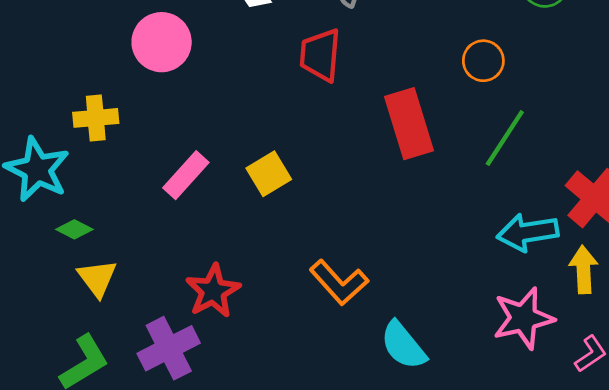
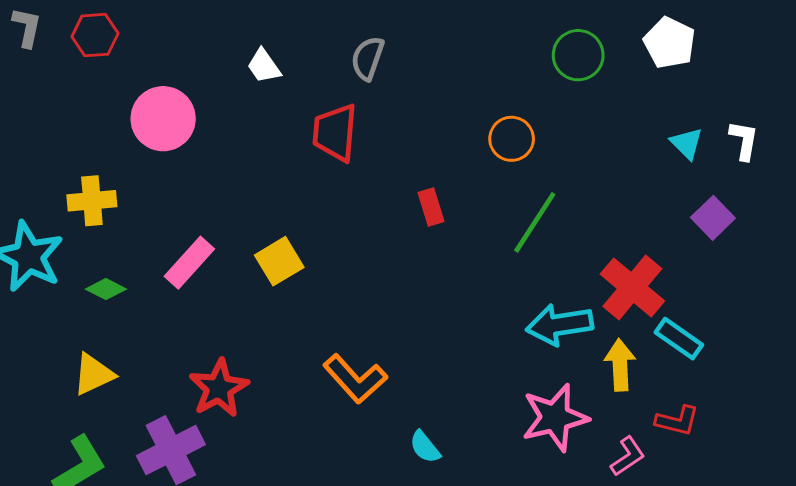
red rectangle: (409, 124) -> (431, 207), size x0.5
green diamond: (74, 229) -> (106, 289), moved
yellow triangle: (97, 278) -> (93, 374), turned 42
cyan semicircle: (403, 345) -> (425, 447), size x0.6

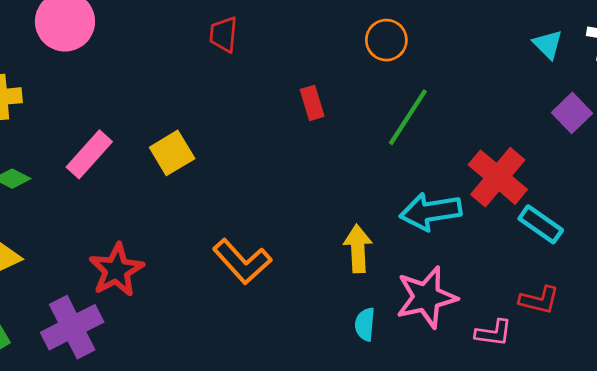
red trapezoid: (335, 133) -> (224, 34), size x0.7
yellow arrow: (620, 365) -> (358, 249), moved
cyan semicircle: (425, 447) -> (365, 324), moved, turned 44
pink L-shape: (628, 456) -> (494, 333), turned 42

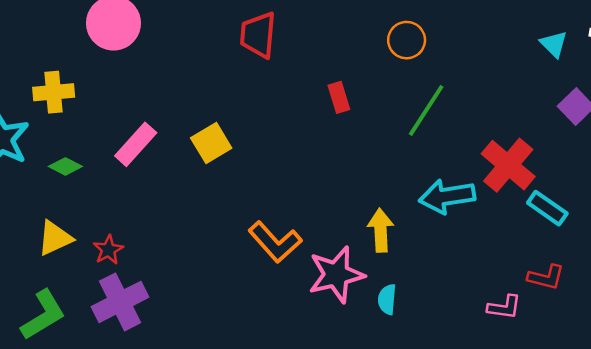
red trapezoid: (224, 34) -> (258, 35), size x1.4
red star: (116, 270) -> (108, 250), moved, size x0.6
pink star: (426, 297) -> (336, 275), moved

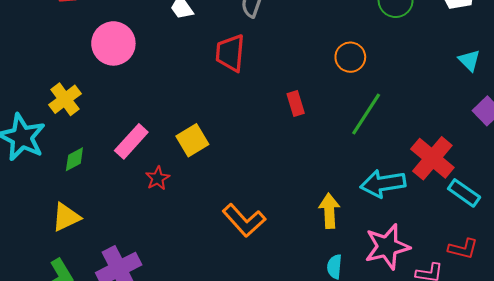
yellow cross: (54, 92) -> (65, 99), turned -32
green diamond: (65, 166) -> (74, 159), turned -55
red star: (108, 250) -> (158, 178), moved
pink star: (336, 275) -> (387, 247), moved

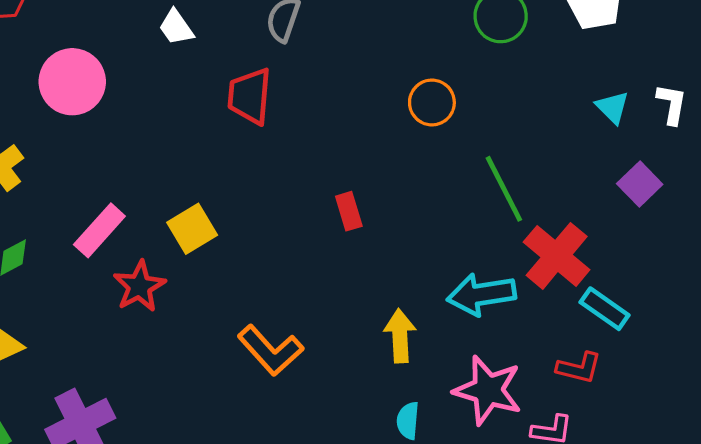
red rectangle: (296, 103) -> (349, 211), moved
green line: (366, 114) -> (504, 189), moved, turned -60
red star: (158, 178) -> (139, 286), size x1.4
pink star: (387, 247) -> (488, 390), turned 30
red L-shape: (463, 249) -> (579, 368), moved

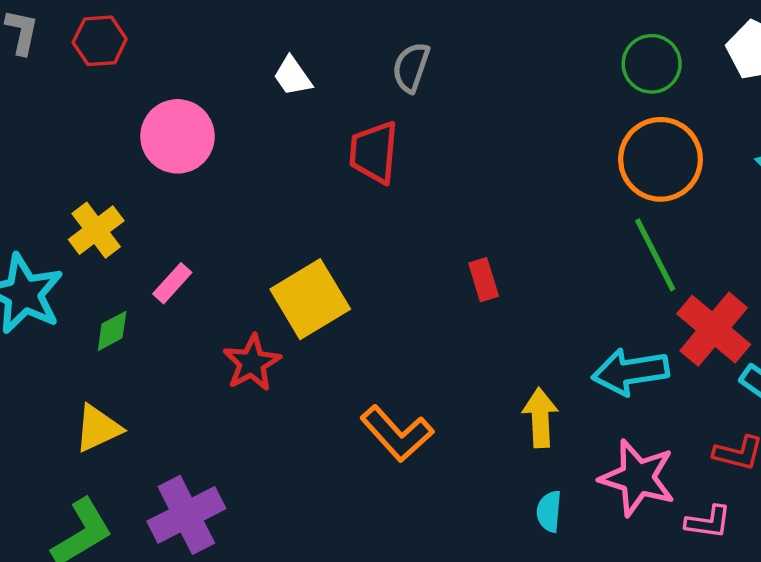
orange circle: (432, 102) -> (661, 159), moved, size x1.6
yellow square: (192, 229) -> (310, 299), size x1.4
pink rectangle: (99, 230) -> (172, 283), moved, size x0.7

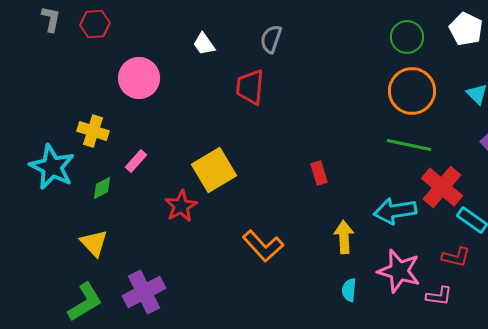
yellow cross: (96, 230) -> (93, 131), turned -36
green line: (655, 255) -> (409, 145), turned -51
red rectangle: (484, 280) -> (319, 173), moved
yellow triangle: (98, 428) -> (94, 243), turned -48

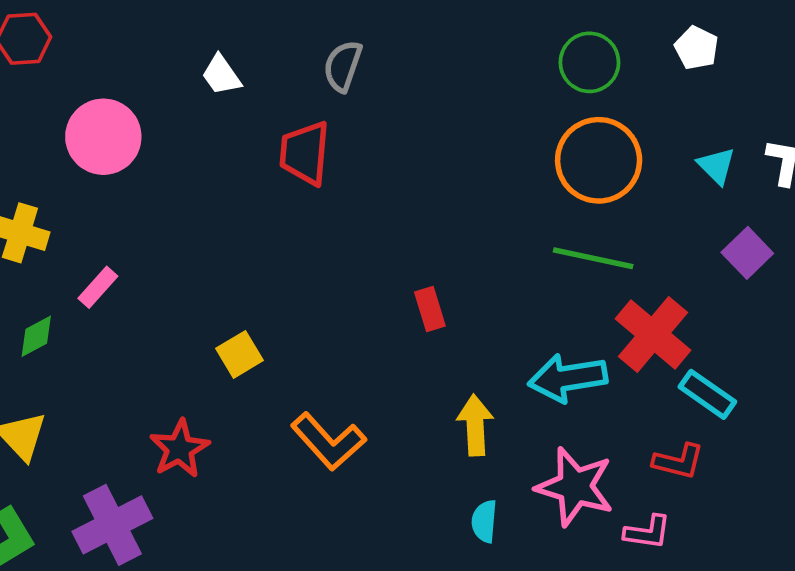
white pentagon: (466, 29) -> (697, 48), size x0.7
yellow square: (214, 170) -> (239, 354), moved, size x0.6
red star: (181, 206) -> (180, 449), moved

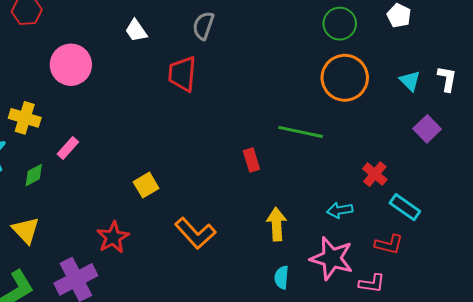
green line: (593, 258) -> (301, 132), moved
red cross: (653, 334) -> (375, 174), size x0.6
cyan arrow: (568, 378) -> (340, 210), moved, size x0.6

